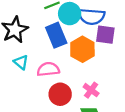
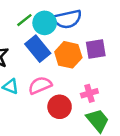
purple square: (105, 35) -> (96, 49), moved
pink cross: (91, 90) -> (89, 93), turned -35

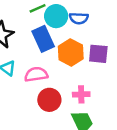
blue semicircle: (67, 19) -> (79, 18), size x0.7

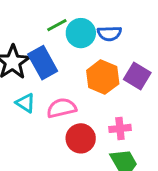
blue rectangle: (43, 39) -> (43, 63), moved
purple square: (98, 54) -> (137, 76), turned 30

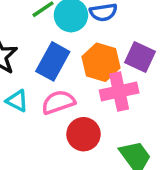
blue rectangle: (43, 63) -> (53, 61), moved, turned 64
pink cross: (120, 128) -> (119, 91), moved, size x1.5

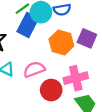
blue rectangle: (53, 61) -> (28, 25), moved
pink cross: (119, 91) -> (76, 78), moved

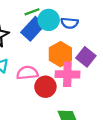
pink cross: (76, 78) -> (67, 74), moved
red circle: (51, 90) -> (45, 87), moved

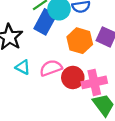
pink cross: (67, 74) -> (94, 82), moved

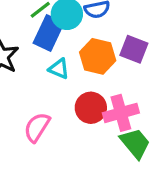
cyan triangle: (23, 67) -> (59, 69), moved
pink semicircle: (51, 68) -> (37, 127), moved, turned -35

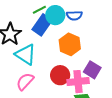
purple square: (134, 49) -> (92, 70), moved
cyan triangle: (59, 69) -> (26, 55), moved, size x1.6

